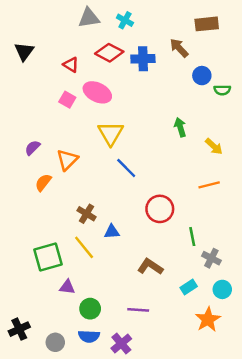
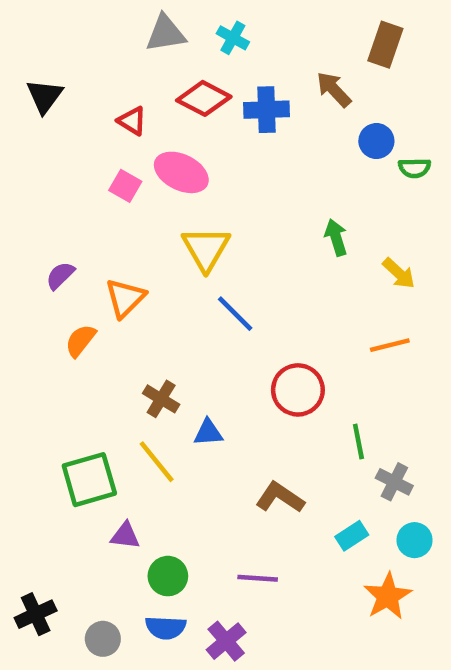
brown rectangle: (207, 24) -> (385, 45), turned -65

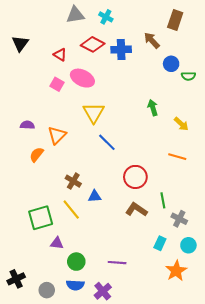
purple semicircle: (60, 276) -> (27, 125), turned 48
orange line: (390, 345) -> (177, 157), turned 30
brown L-shape: (280, 498) -> (136, 210), moved
cyan rectangle: (352, 536) -> (160, 243), turned -32

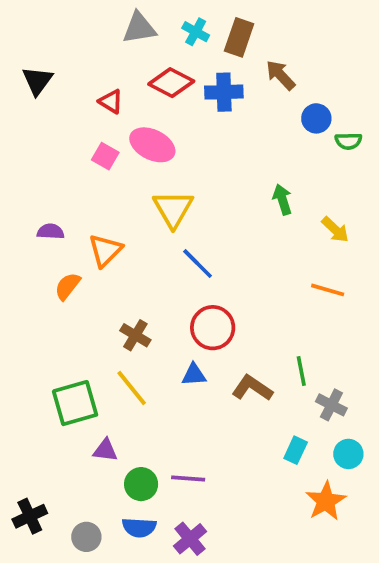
brown rectangle: (175, 20) -> (239, 37), moved
red circle: (135, 177) -> (213, 328), moved
blue triangle: (95, 196) -> (194, 375), moved
purple line: (117, 263) -> (188, 478), moved

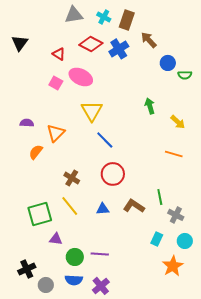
blue cross: (224, 92) -> (119, 49), turned -30
blue triangle: (194, 375) -> (103, 209), moved
black cross: (30, 516) -> (27, 269), moved

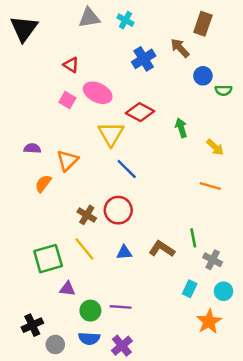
brown rectangle: (127, 20) -> (203, 24), moved
black triangle: (20, 43) -> (24, 29), moved, size x1.4
red diamond: (91, 44) -> (140, 112), moved
red circle: (113, 174) -> (118, 210), moved

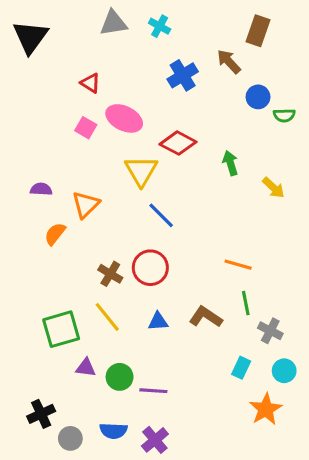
orange line: (210, 186) -> (238, 265), moved
green circle: (90, 311) -> (120, 377), moved

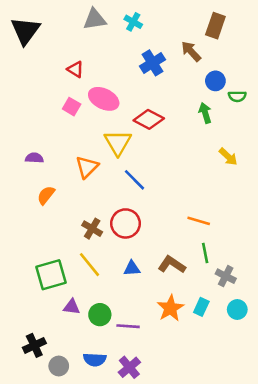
green arrow: (230, 163) -> (205, 113), moved
orange triangle: (86, 205) -> (87, 167), moved
orange star: (266, 409) -> (170, 308), moved

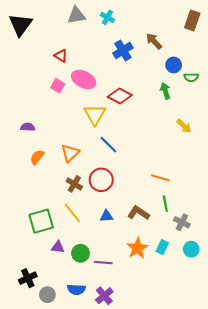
brown rectangle: (215, 26) -> (192, 21), moved
orange triangle: (87, 167) -> (70, 153), moved

